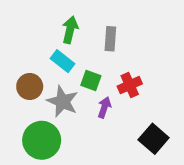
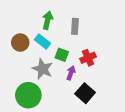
brown circle: (30, 87) -> (20, 43), moved
black square: (154, 139) -> (85, 93), moved

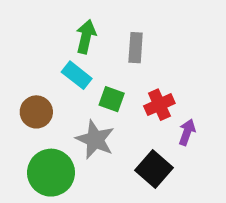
brown circle: (20, 43) -> (36, 112), moved
gray star: (43, 69) -> (95, 140), moved
purple arrow: (71, 73) -> (187, 132), moved

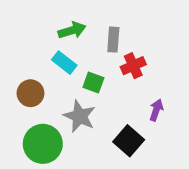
green arrow: (86, 37) -> (72, 30), turned 60
red cross: (159, 105) -> (133, 66), moved

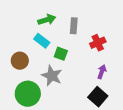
red cross: (133, 66) -> (98, 43), moved
black square: (129, 141) -> (98, 97), moved

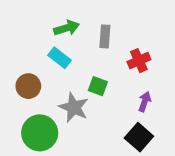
green square: (61, 54) -> (98, 86), moved

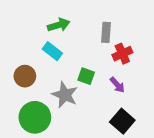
gray rectangle: (105, 36) -> (106, 32), moved
purple arrow: (145, 102) -> (117, 85), moved, turned 119

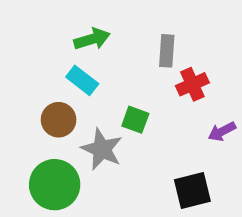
brown circle: (25, 76) -> (59, 120), moved
purple arrow: (117, 85) -> (222, 132), moved, turned 105
black square: (122, 121) -> (192, 191), turned 35

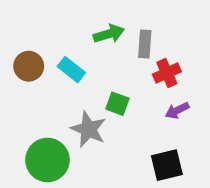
green arrow: (92, 39) -> (109, 34), moved
brown circle: (59, 120) -> (29, 66), moved
purple arrow: (222, 132) -> (177, 111), moved

